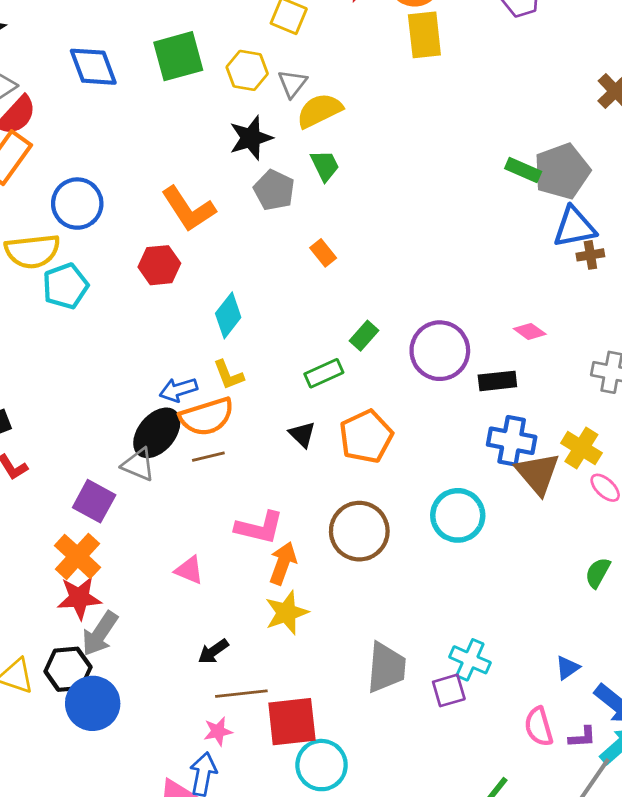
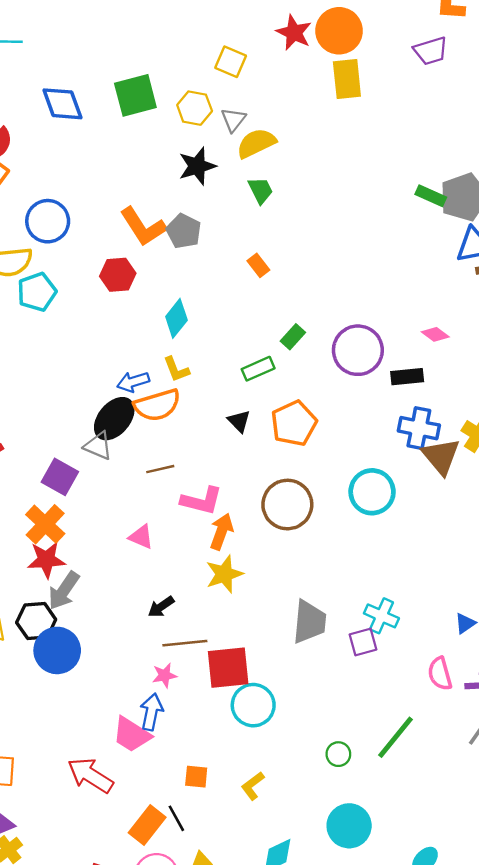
gray pentagon: (274, 190) -> (184, 231), moved
brown line: (208, 457) -> (160, 469), moved

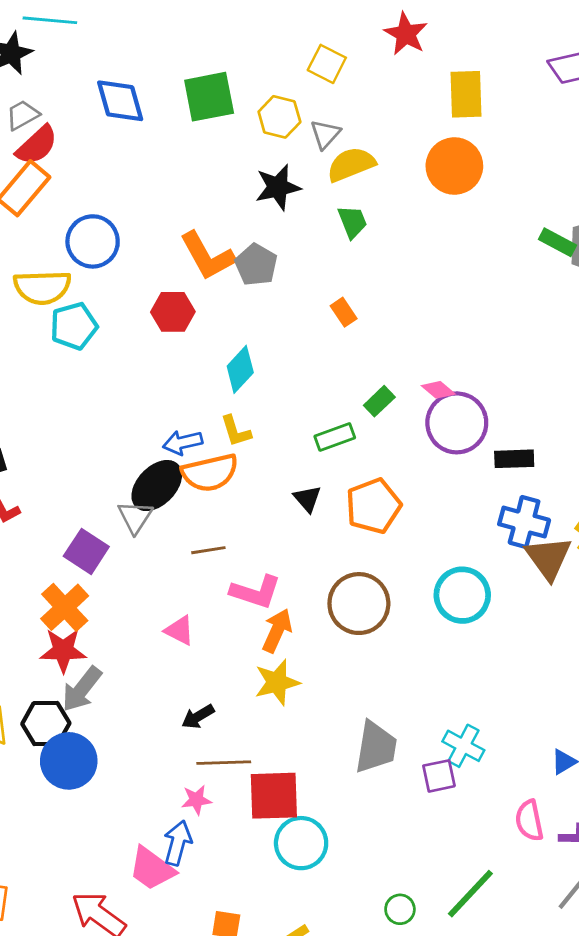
orange circle: (339, 31) -> (454, 166), moved
pink diamond: (435, 334) -> (438, 390), moved
gray triangle: (98, 446) -> (135, 517), turned 36

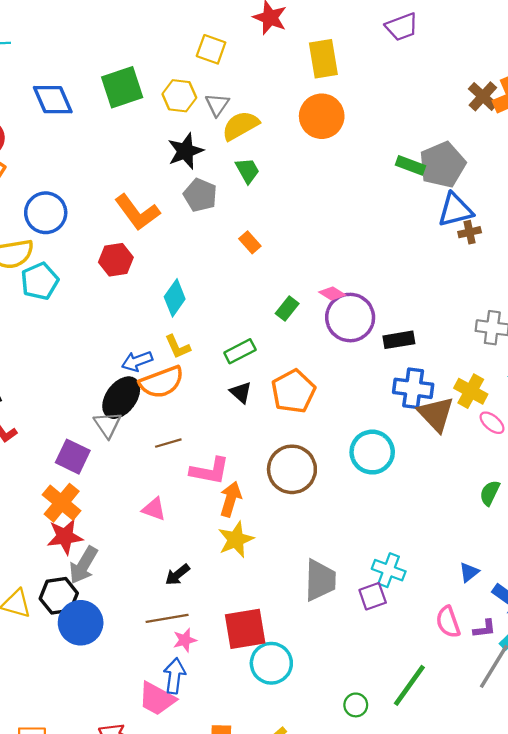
gray pentagon: (256, 265) -> (200, 195), moved
green rectangle: (335, 437) -> (240, 351), moved
brown line: (224, 763) -> (167, 618), moved

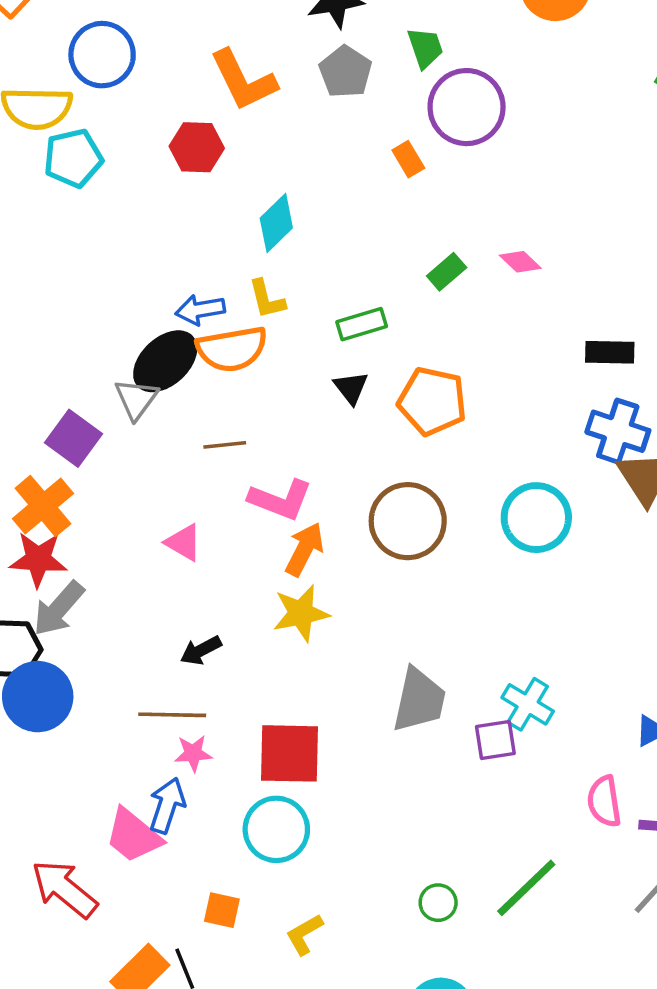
purple circle: (350, 318) -> (467, 107), moved
orange pentagon: (293, 391) -> (432, 401), turned 30
cyan circle: (271, 663) -> (276, 829), moved

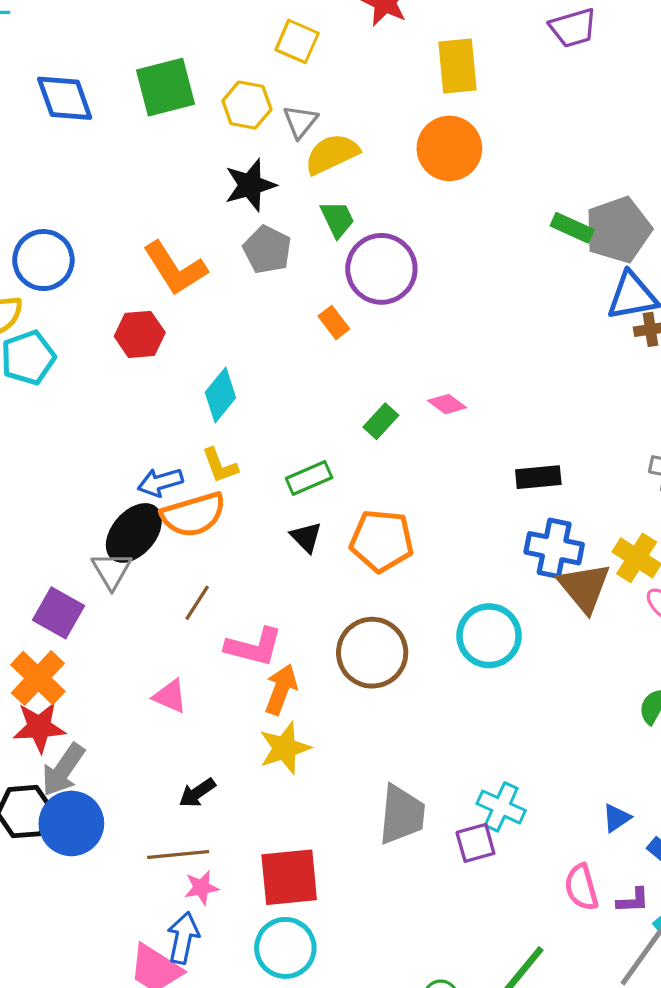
brown line: (225, 445) -> (197, 603), turned -45
blue circle: (38, 697) -> (71, 823), moved

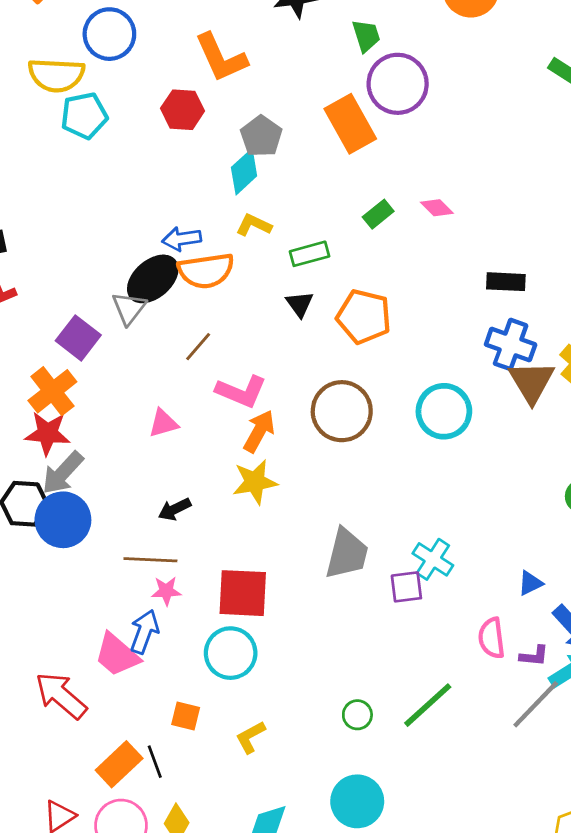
gray pentagon: (267, 250) -> (261, 136), moved
orange rectangle: (334, 323) -> (350, 124), size x2.0
yellow L-shape: (220, 465) -> (254, 225), moved, turned 128
pink triangle: (170, 696) -> (163, 423), turned -48

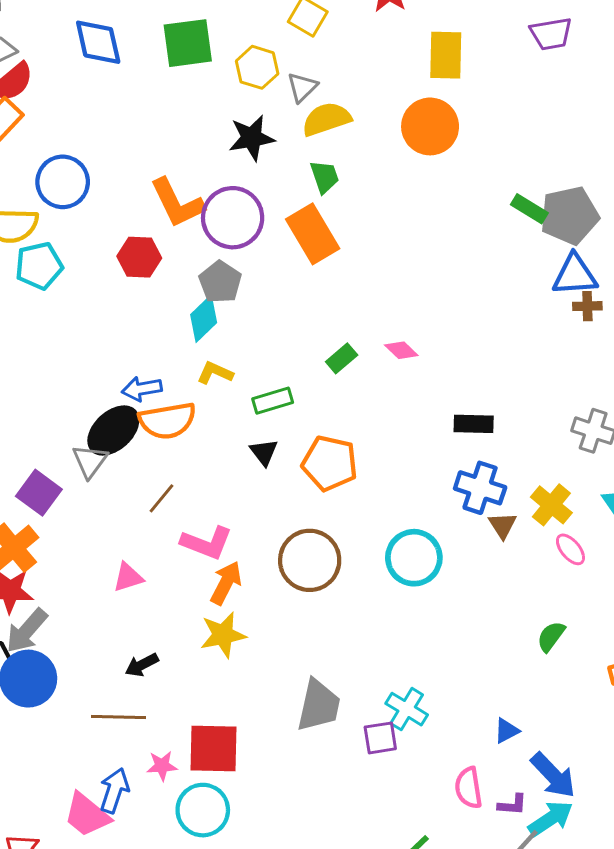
purple circle: (398, 84) -> (233, 218), moved
orange rectangle: (350, 124) -> (313, 234), moved
brown triangle: (532, 382) -> (502, 525), size x0.6
pink star: (166, 591) -> (162, 766), moved

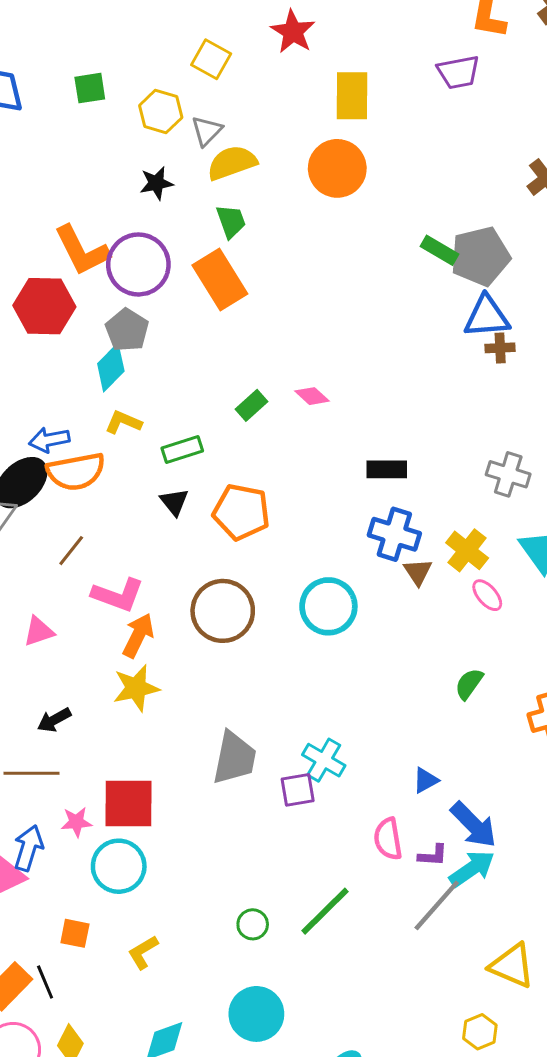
green square: (188, 43) -> (90, 88), size x0.6
black star: (252, 138) -> (156, 183), size x0.7
red hexagon: (139, 257) -> (44, 306), size x1.4

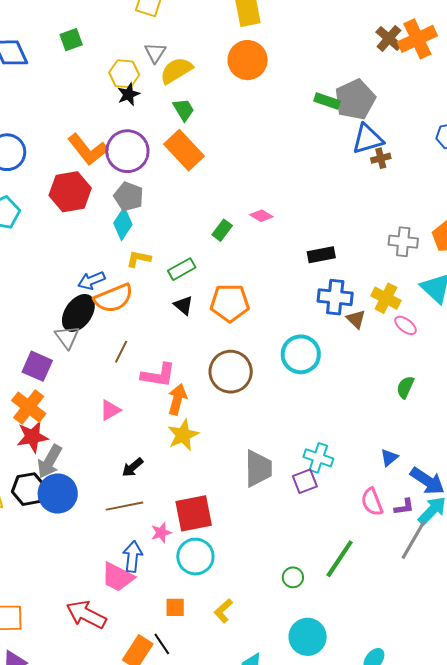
yellow hexagon: (161, 111) -> (124, 74), moved

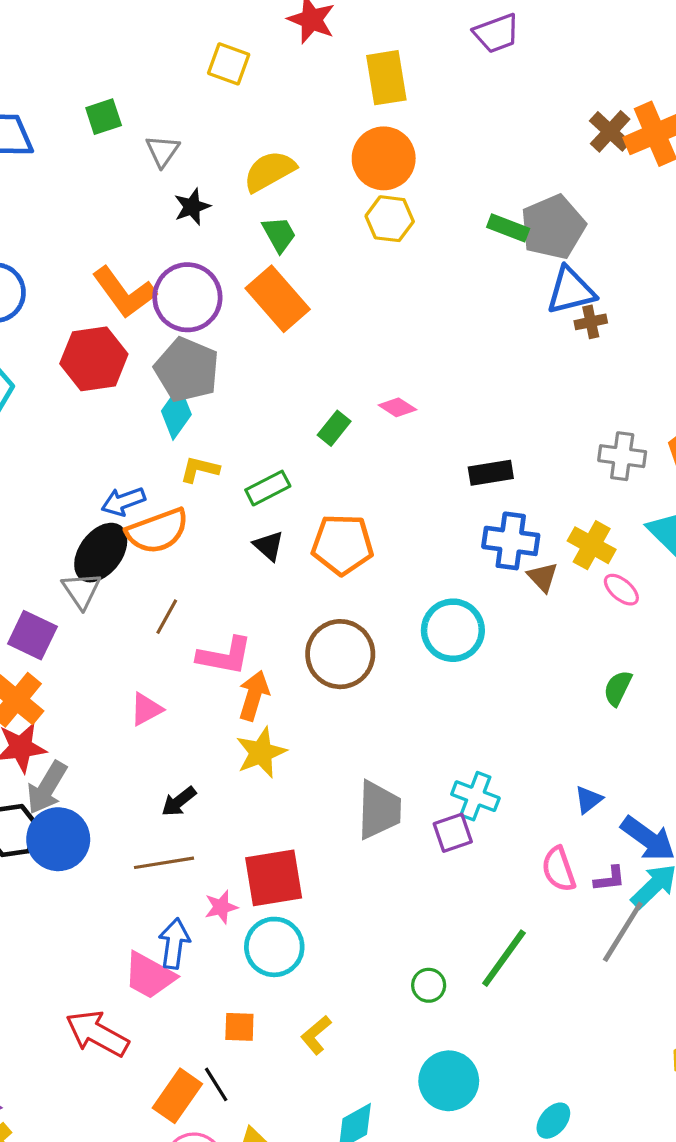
gray triangle: (155, 53) -> (163, 151), moved
yellow hexagon: (124, 74) -> (390, 219), moved
gray pentagon: (129, 197) -> (187, 370), size x1.4

